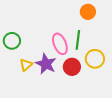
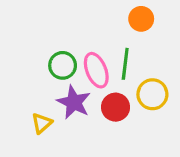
green circle: (12, 41) -> (63, 65), moved
yellow triangle: (26, 65) -> (42, 123), moved

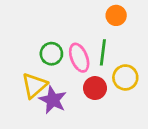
purple star: (74, 102) -> (53, 100), moved
yellow triangle: (42, 123) -> (34, 85), moved, size x1.5

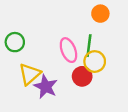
green circle: (51, 54) -> (15, 42), moved
yellow circle: (125, 77) -> (95, 62), moved

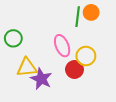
green line: (89, 46) -> (78, 17), moved
yellow triangle: (30, 74) -> (27, 67), turned 35

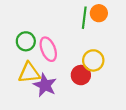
green circle: (13, 38) -> (26, 41), moved
pink ellipse: (62, 46) -> (48, 49), moved

